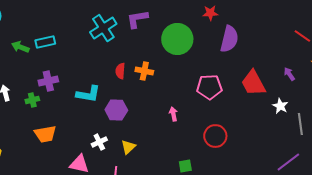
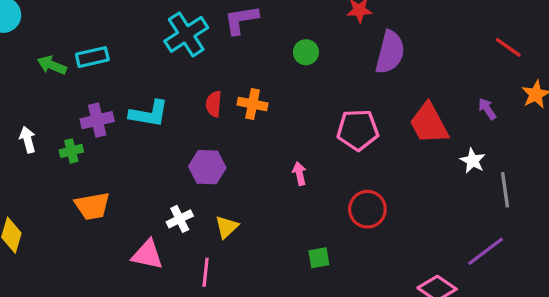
green circle: (177, 39) -> (306, 52), size x0.5
cyan L-shape: (88, 94) -> (149, 114), moved

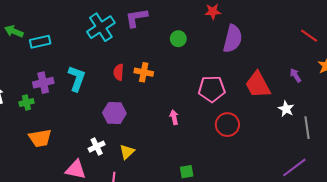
green arrow: (52, 65) -> (14, 31), moved
cyan L-shape: (149, 114) -> (77, 78), turned -80
red circle: (367, 209) -> (227, 125), moved

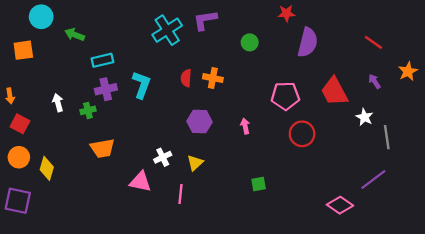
red line: (309, 36) -> (373, 42), moved
cyan rectangle: (40, 42) -> (102, 60), moved
purple hexagon: (114, 113) -> (199, 122), moved

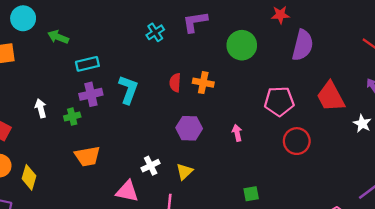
cyan cross: (167, 30) -> (155, 32), size x0.6
green circle: (250, 42) -> (242, 45), size x1.6

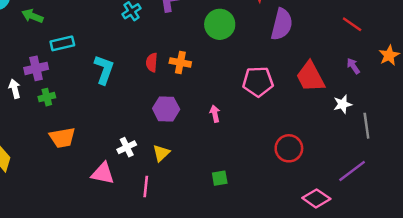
purple cross: (91, 94) -> (36, 68), moved
white star: (362, 124) -> (343, 104), turned 30
red circle: (297, 141) -> (289, 148), moved
green square: (251, 194) -> (220, 178), moved

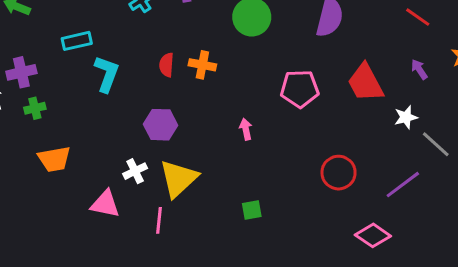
cyan rectangle: (62, 43) -> (77, 41), moved
purple hexagon: (166, 109) -> (161, 125), moved
gray line: (366, 126) -> (436, 144), turned -40
yellow triangle: (161, 153) -> (178, 179), size x1.8
purple line: (352, 171) -> (403, 185), moved

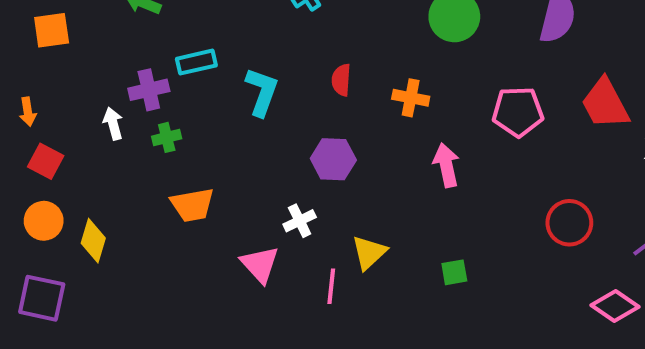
cyan rectangle: (77, 41) -> (196, 62), moved
orange cross: (202, 65) -> (411, 98), moved
pink arrow: (246, 129) -> (446, 165), size x1.5
yellow triangle: (178, 179) -> (369, 253), moved, size x0.7
pink triangle: (105, 204) -> (260, 264), turned 36

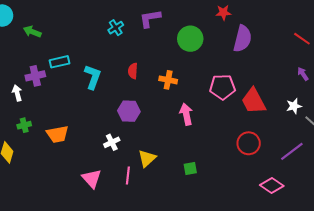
red trapezoid: (605, 104) -> (254, 101), moved
green cross: (167, 137) -> (24, 125), moved
pink triangle: (260, 264) -> (92, 179), moved

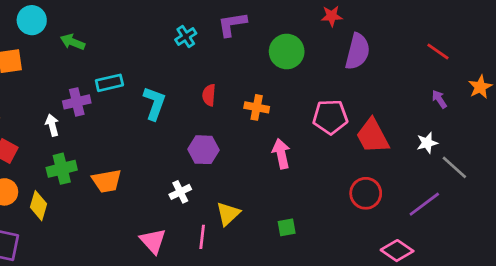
green cross: (24, 125) -> (62, 169), size x1.5

